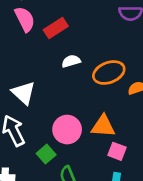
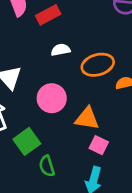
pink circle: (67, 130) -> (52, 98), moved
green square: (46, 154) -> (27, 141), size x1.4

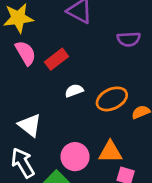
pink circle: (52, 98) -> (75, 157), moved

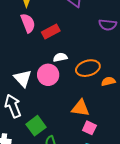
pink circle: (75, 157) -> (48, 75), moved

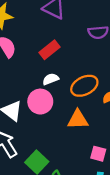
red rectangle: (51, 32) -> (50, 50), moved
orange triangle: (80, 108) -> (78, 120), moved

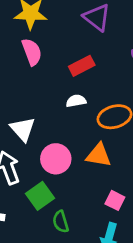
pink circle: (40, 102) -> (56, 159), moved

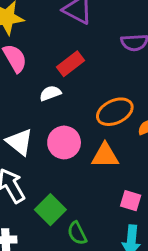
white semicircle: (76, 101) -> (50, 93), moved
pink circle: (56, 159) -> (64, 142), moved

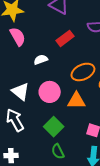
red rectangle: (71, 64) -> (65, 38), moved
green square: (50, 210) -> (54, 127), moved

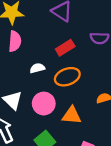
pink semicircle: (18, 37) -> (15, 41), turned 30
orange ellipse: (83, 72) -> (67, 77), moved

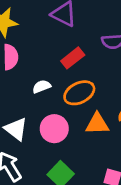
orange triangle: (72, 115) -> (97, 124), moved

